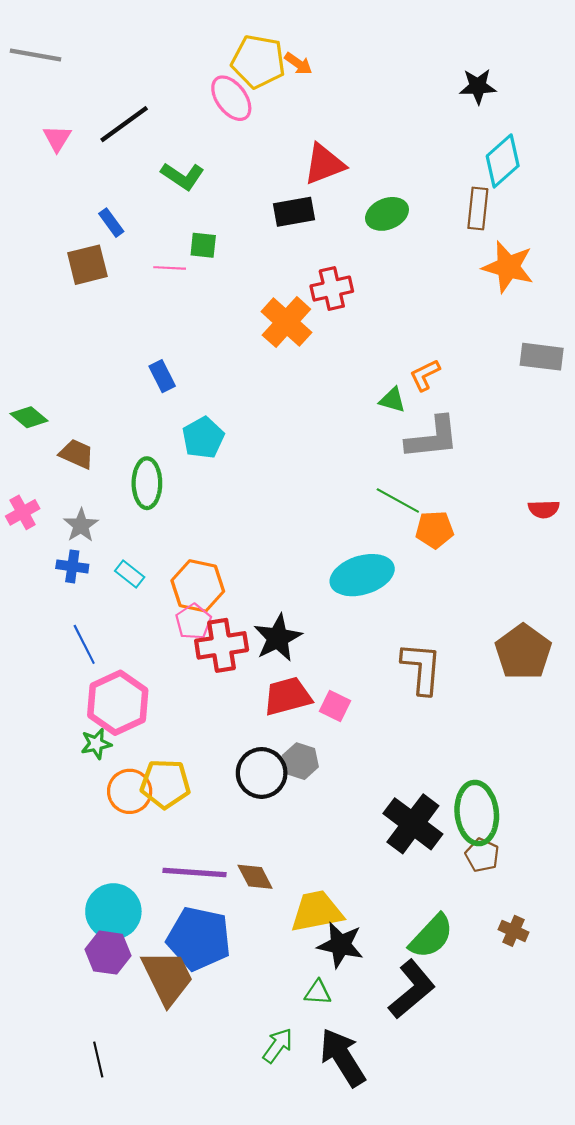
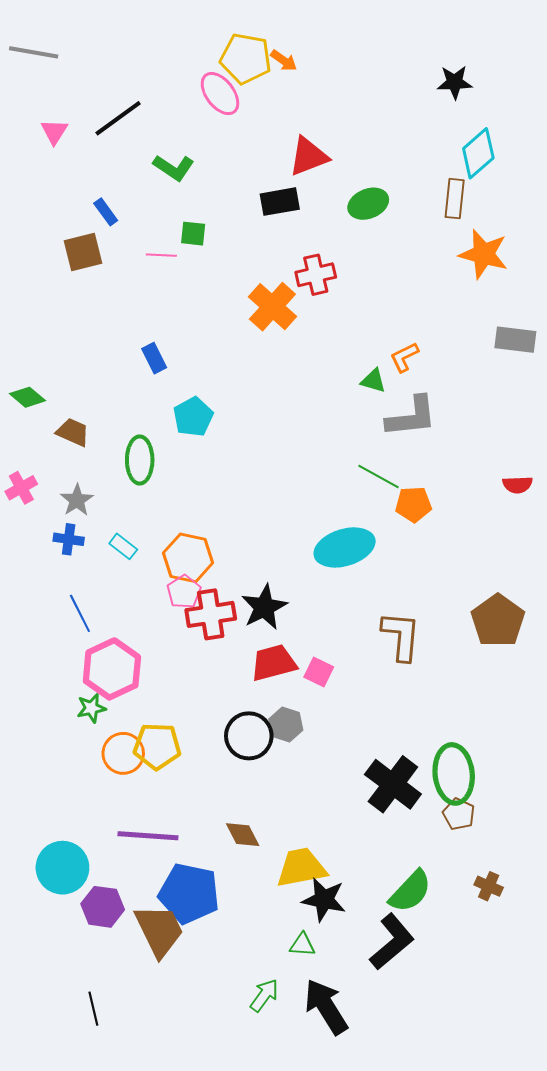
purple line: (194, 872) -> (148, 836), moved
cyan circle: (113, 911) -> (62, 868), moved

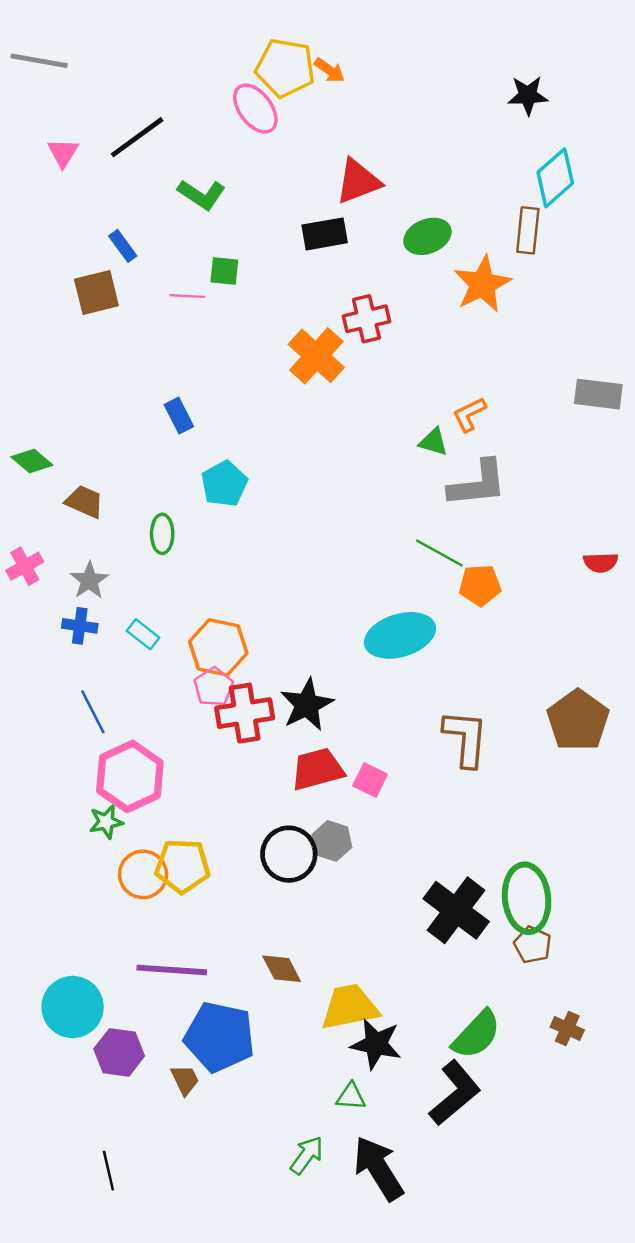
orange star: (483, 254) -> (482, 284), moved, turned 30
green ellipse: (140, 460) -> (162, 534), size x0.7
brown trapezoid: (159, 930) -> (185, 1080), size x0.5

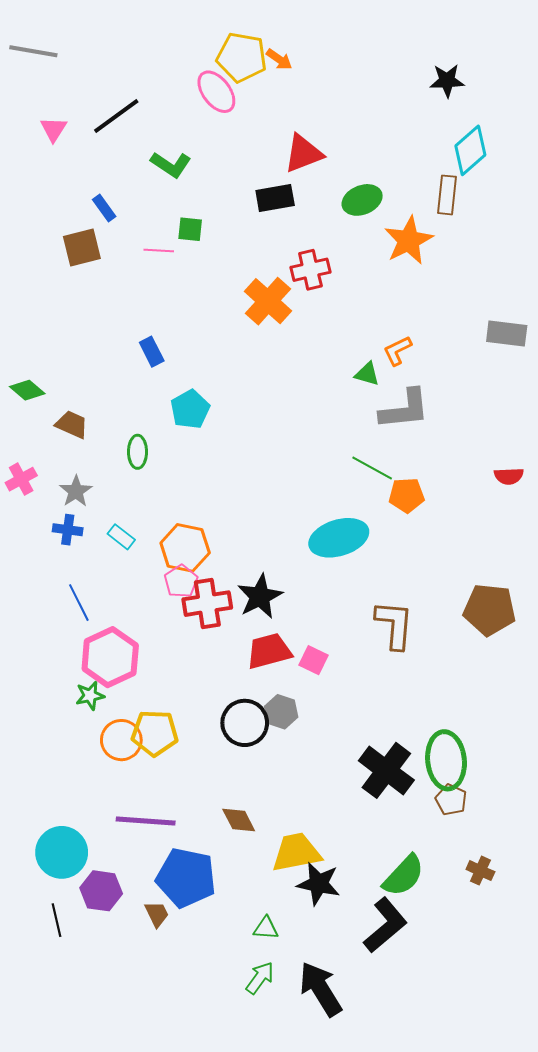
brown pentagon: (578, 720) -> (490, 610), turned -30
green triangle: (351, 1097) -> (266, 928), moved
black line: (108, 1171) -> (57, 920), moved

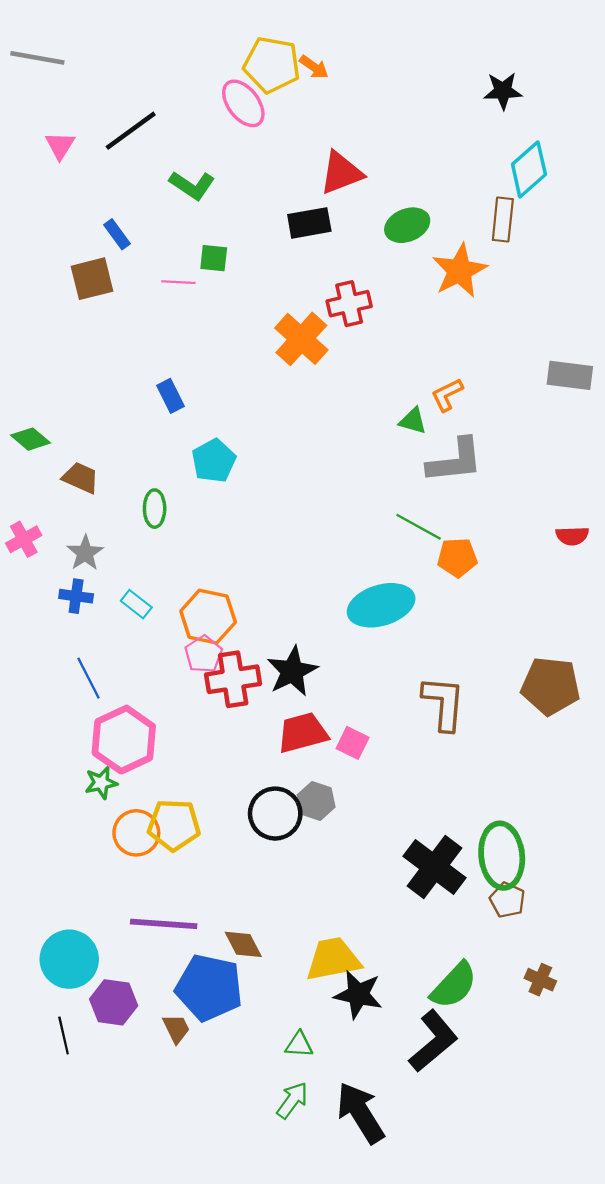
brown diamond: (239, 820) -> (243, 944), moved

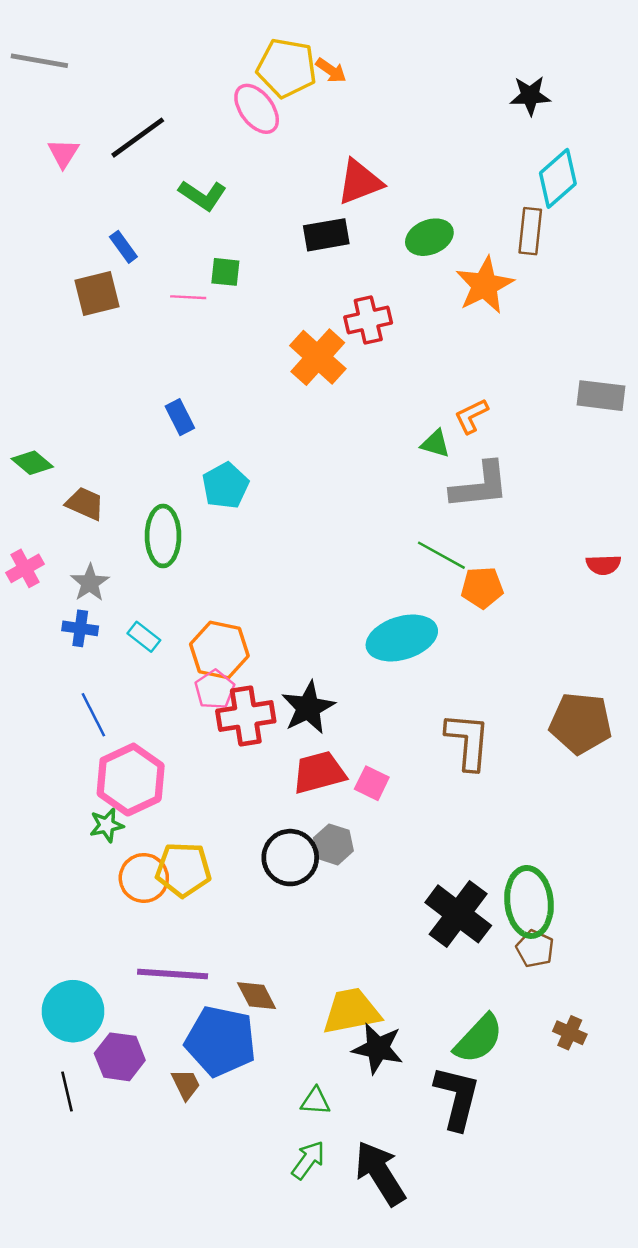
green ellipse: (155, 509) -> (163, 536), size x1.5
black L-shape: (433, 1041) -> (457, 1098), turned -36

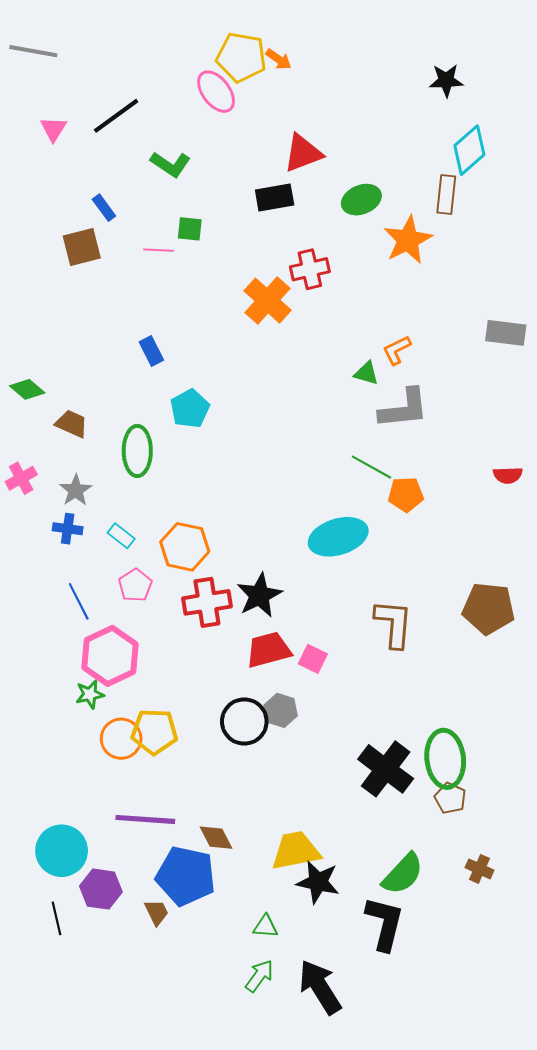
pink pentagon: (215, 690) -> (135, 585), moved

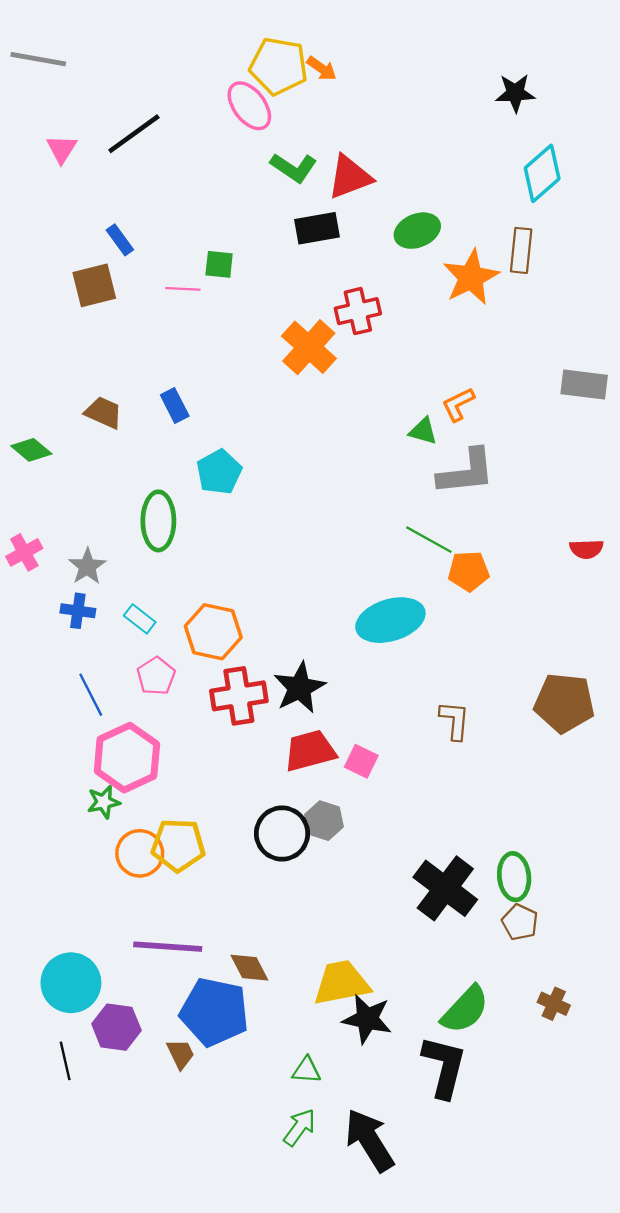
green L-shape: (171, 164) -> (294, 168), moved
brown rectangle: (446, 195) -> (521, 250), moved
brown trapezoid: (72, 424) -> (104, 413), moved
brown L-shape: (394, 624) -> (455, 720), size x0.7
green ellipse: (445, 759) -> (514, 877), size x0.7

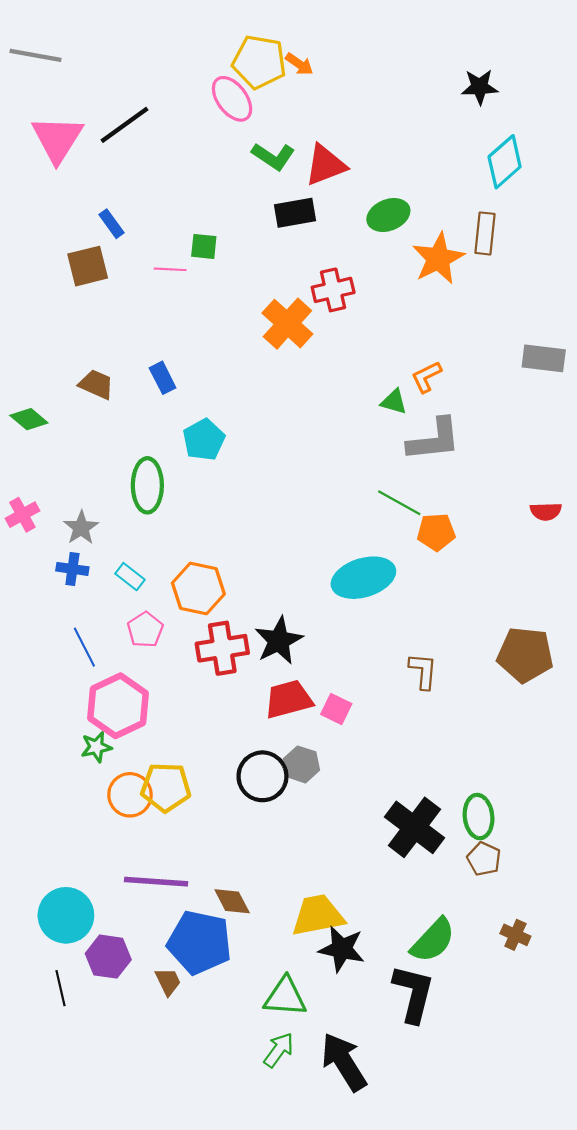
pink triangle: (62, 149) -> (57, 139), size x1.8
green triangle: (307, 1070) -> (285, 997), size x1.6

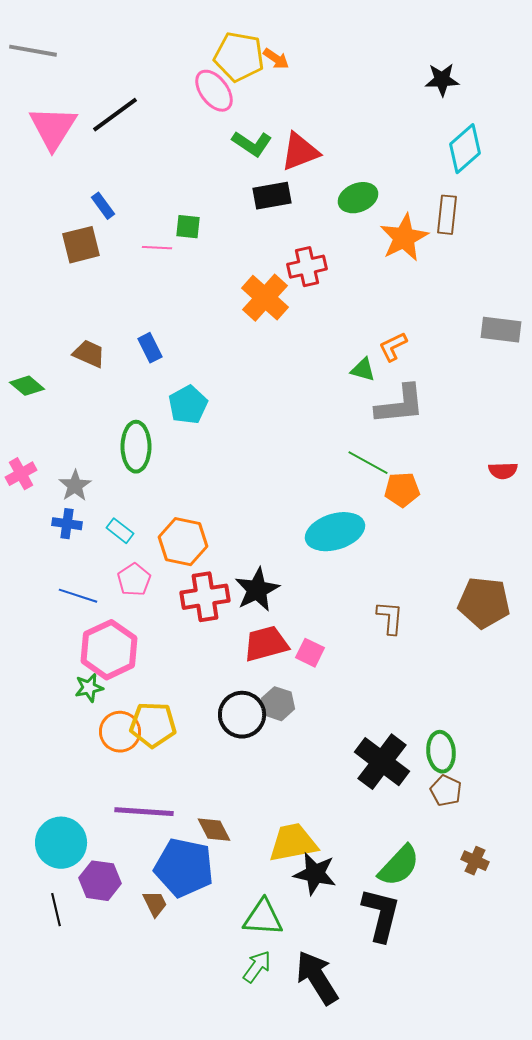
blue line: (84, 647) -> (78, 596), turned -45

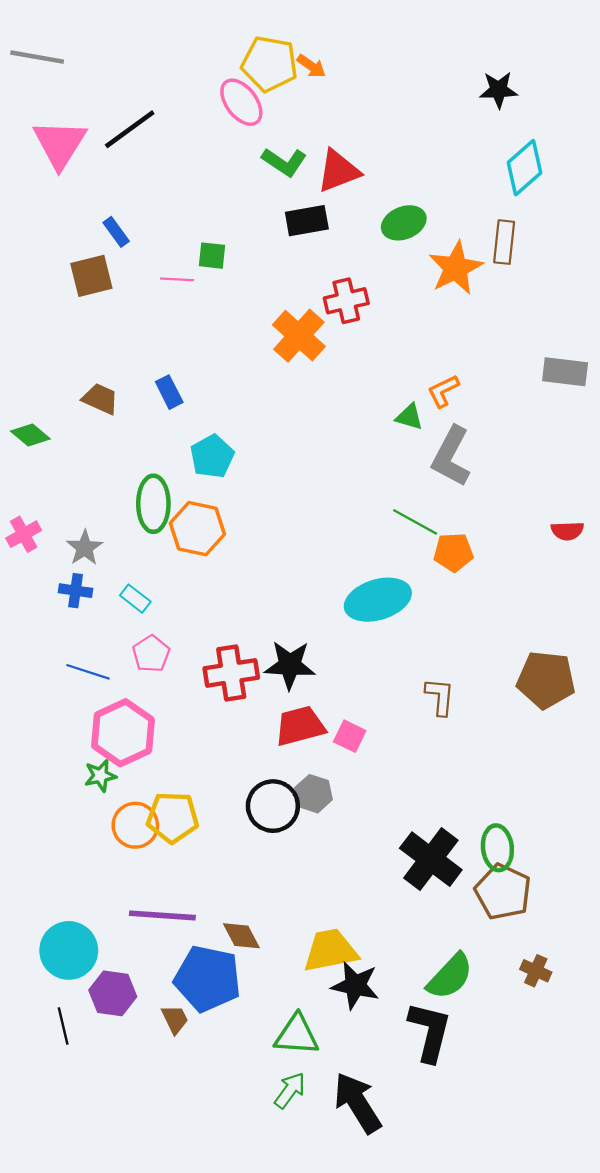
gray L-shape: (400, 405) -> (451, 456), turned 124
orange hexagon: (183, 542) -> (197, 529), moved
black star: (257, 590) -> (290, 665), turned 30
brown pentagon: (446, 791) -> (503, 892), size x1.6

